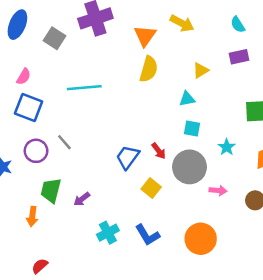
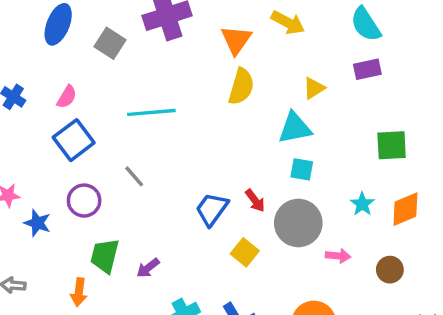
cyan semicircle: (238, 25) -> (366, 24), size x1.5
cyan triangle: (187, 99) -> (295, 128), size x1.5
blue square: (29, 108) -> (74, 140), turned 32
gray line: (64, 142) -> (134, 176), moved
cyan star: (227, 147) -> (362, 204), moved

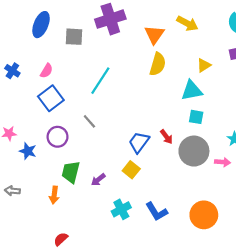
gray square: (110, 43) -> (74, 37), turned -30
cyan line: (151, 112) -> (100, 81), turned -52
yellow square: (245, 252) -> (131, 170), moved
pink arrow: (338, 256) -> (223, 162), moved

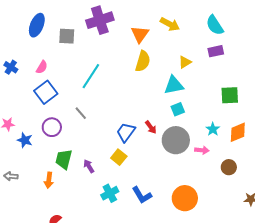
cyan square: (196, 117) -> (178, 109), turned -32
purple arrow: (98, 180) -> (89, 166), turned 96

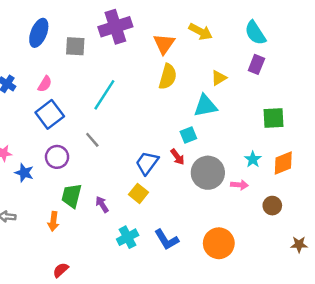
purple rectangle: (216, 51) -> (256, 64), turned -56
cyan square: (178, 109) -> (188, 135), moved

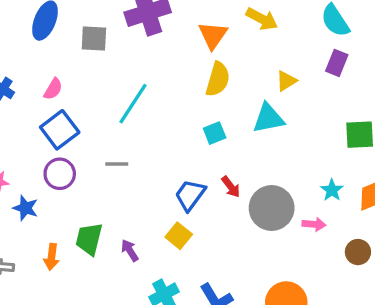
cyan square: (188, 135) -> (215, 133), moved
gray line: (92, 140) -> (117, 164), turned -49
purple circle: (57, 157) -> (60, 174), moved
orange arrow: (53, 221) -> (52, 257), moved

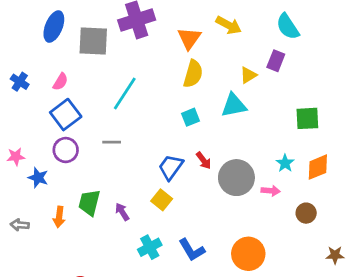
gray square: (94, 38) -> (93, 41), size x1.4
purple rectangle: (337, 63) -> (276, 61), moved

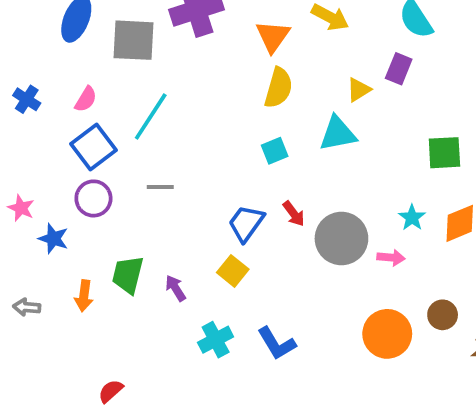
cyan line: (125, 94) -> (151, 116), moved
pink star: (16, 157) -> (21, 208), turned 30
brown circle: (306, 213) -> (443, 315), moved
orange circle: (248, 254) -> (387, 334), moved

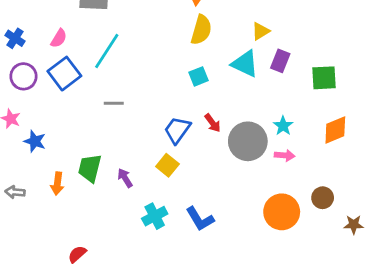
purple rectangle: (399, 69) -> (280, 61), moved
cyan triangle: (338, 134) -> (245, 64), turned 36
purple circle: (93, 198) -> (23, 76), moved
cyan star: (412, 218) -> (283, 126), moved

